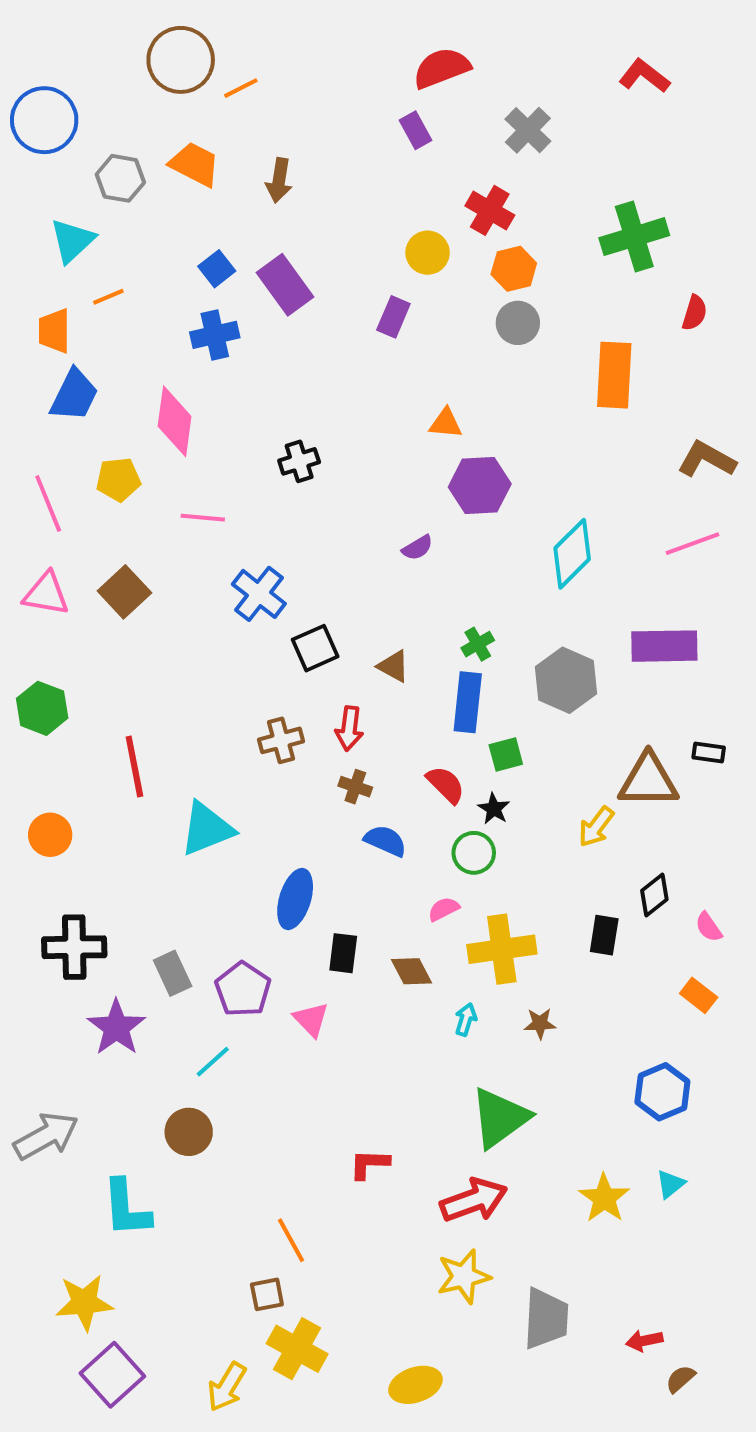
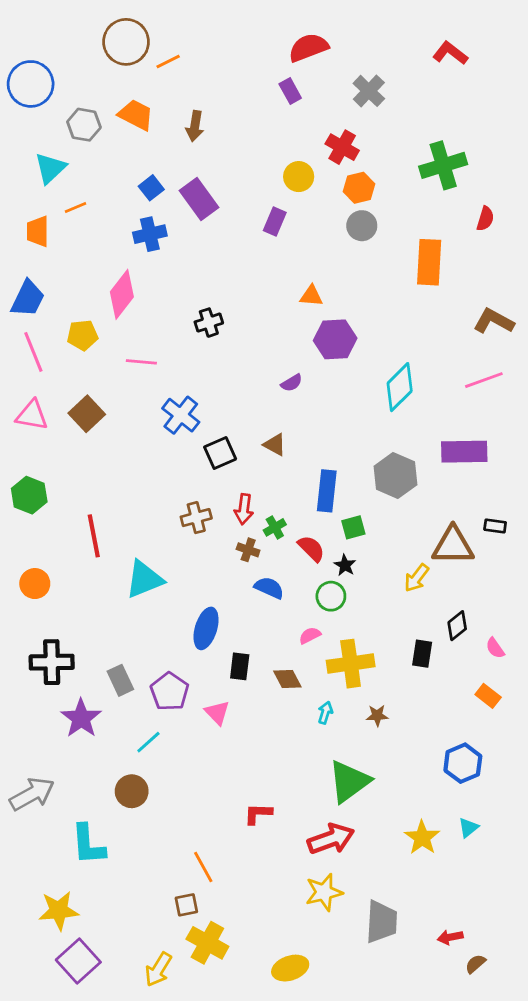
blue trapezoid: (74, 395) -> (28, 299), moved
pink diamond: (175, 421) -> (122, 294), turned 30
green cross: (478, 644) -> (275, 527), moved
brown triangle: (393, 666) -> (275, 445), moved

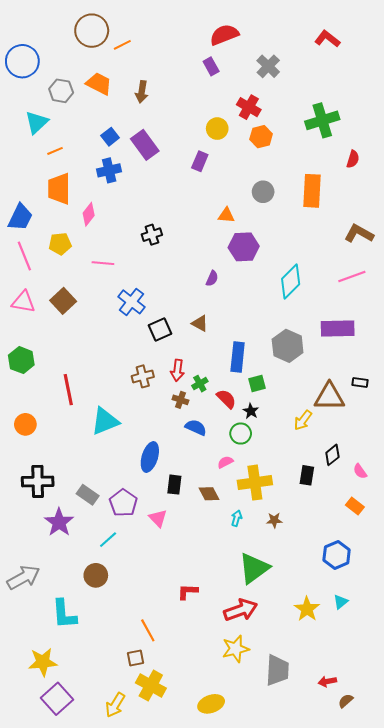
gray circle: (362, 226) -> (263, 192), moved
orange trapezoid: (38, 231) -> (59, 189), moved, size x1.4
pink diamond: (122, 294) -> (89, 214), size x0.7
purple semicircle: (292, 383) -> (212, 278), turned -35
gray rectangle: (120, 680) -> (88, 495), turned -30

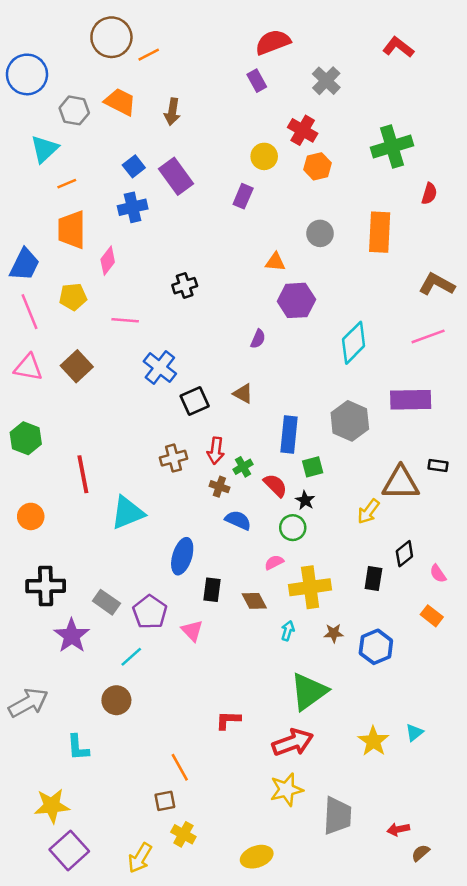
blue hexagon: (337, 555) -> (376, 647), moved
cyan L-shape: (64, 614) -> (78, 747), size x0.7
yellow cross: (151, 686) -> (183, 834), size x0.7

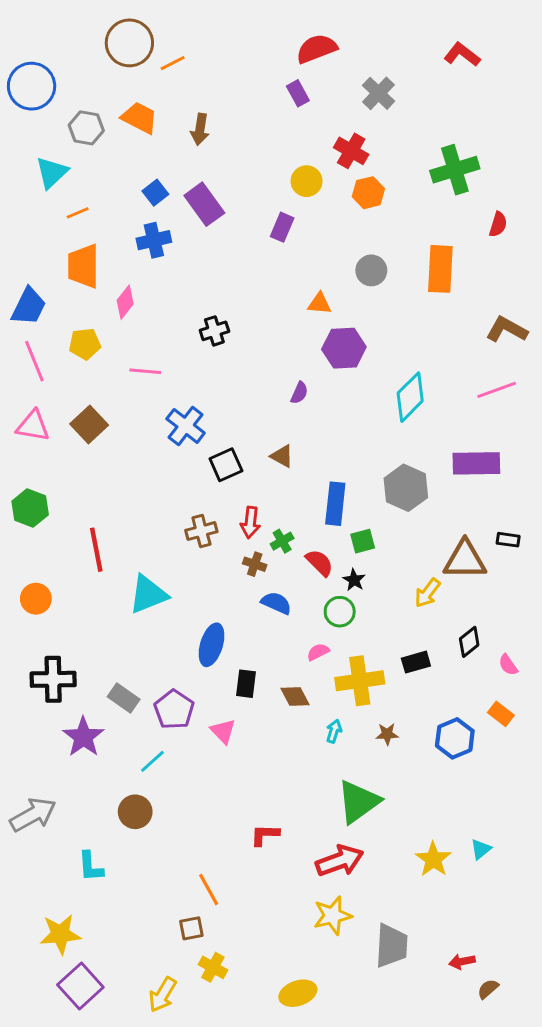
black rectangle: (373, 579) -> (416, 662), moved, turned 65
blue hexagon: (376, 647) -> (455, 738), moved

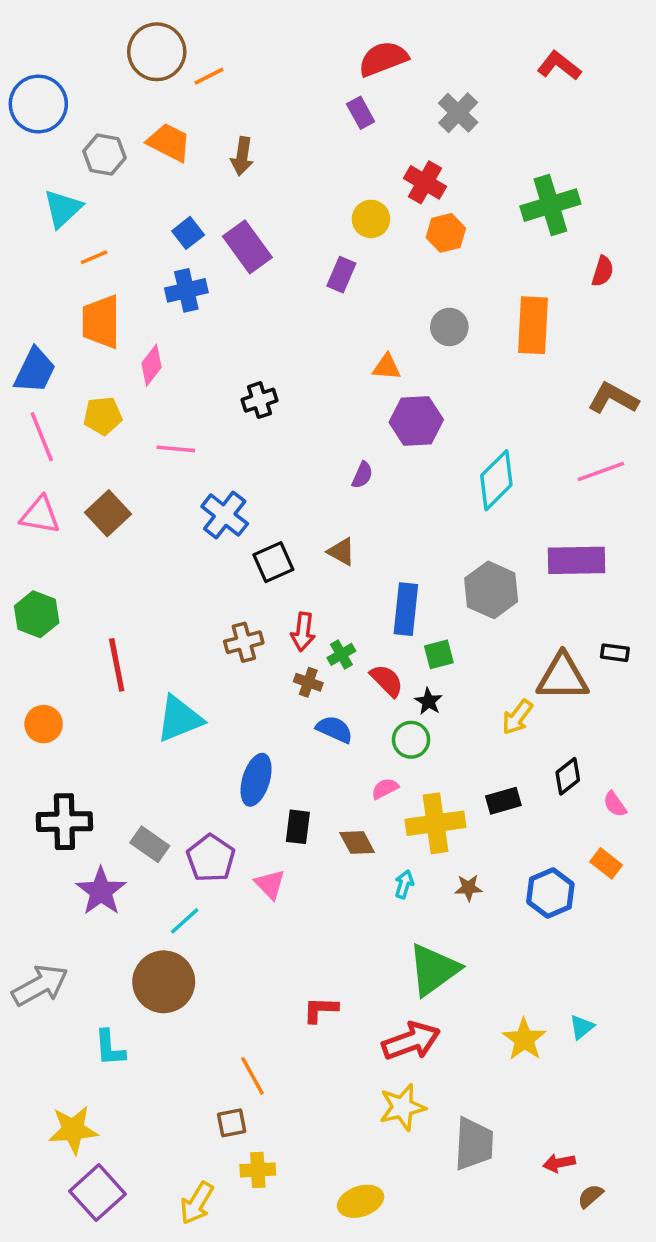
brown circle: (135, 812) -> (164, 982), size x1.5
yellow cross: (213, 967) -> (258, 1170), turned -32

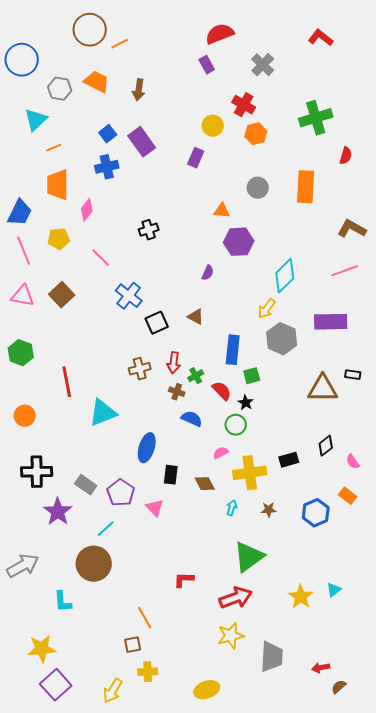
pink line: (176, 449) -> (101, 258), turned 40
yellow arrow: (517, 717) -> (267, 309), moved

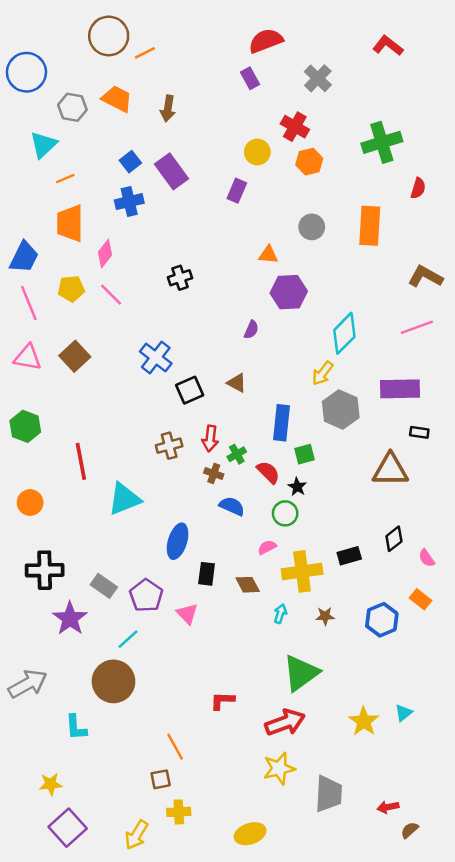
pink line: (101, 258) -> (111, 295), moved
black rectangle: (353, 375) -> (419, 432), moved
yellow star: (42, 649) -> (51, 784), size x0.7

